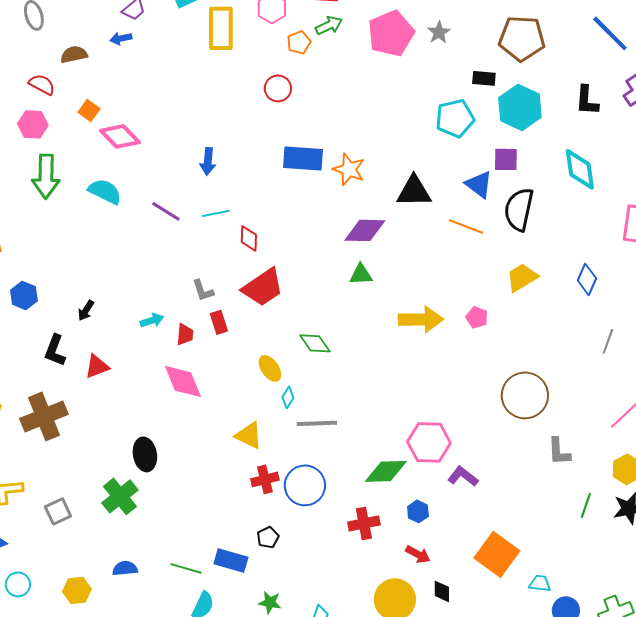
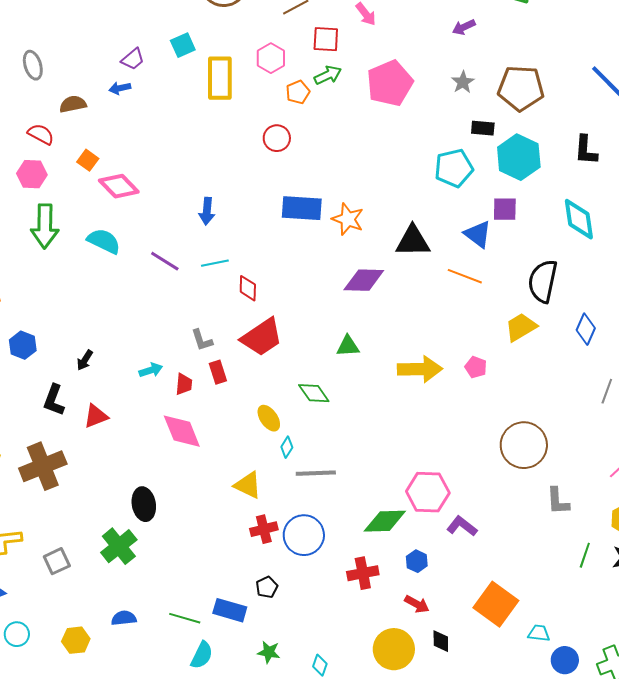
gray star: (439, 32) -> (463, 82), moved
black semicircle: (519, 209) -> (543, 281), moved
green triangle: (361, 274) -> (348, 346), moved

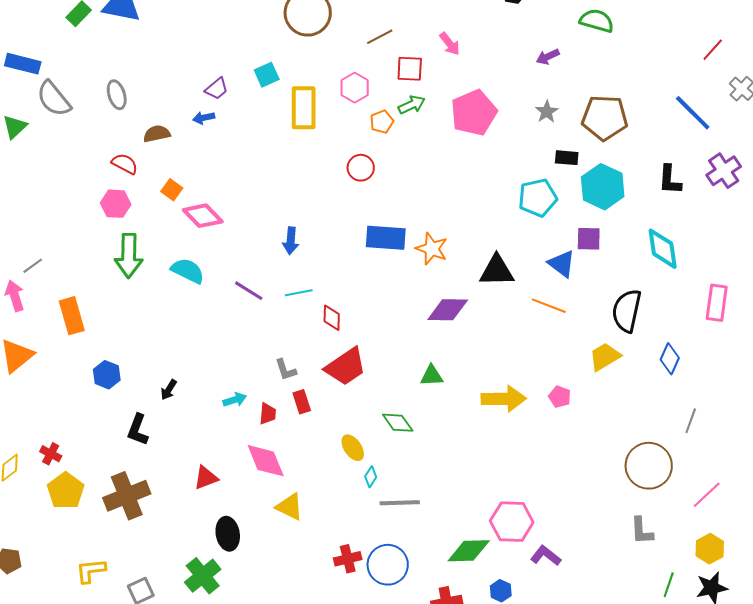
red triangle: (96, 416) -> (206, 478), moved
brown circle: (524, 445) -> (649, 466), moved
yellow triangle: (248, 485) -> (290, 507), moved

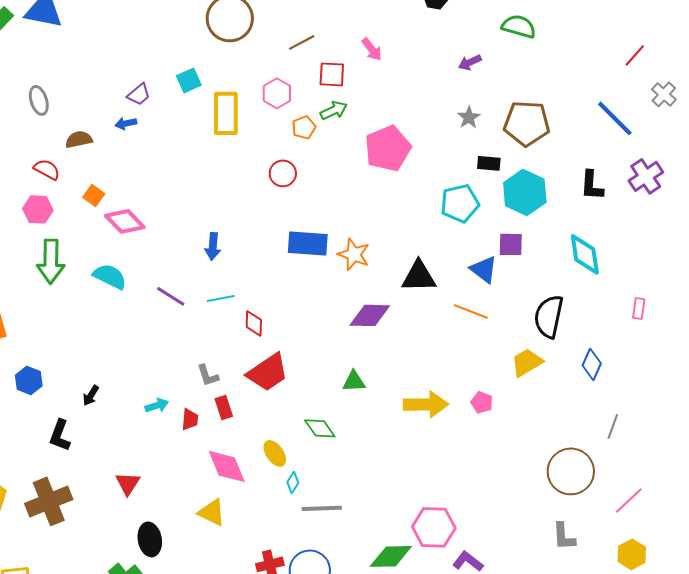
pink pentagon: (474, 113) -> (388, 148), moved
pink rectangle: (717, 303) -> (639, 308), size x0.6
pink diamond: (266, 461) -> (227, 466), moved
red triangle: (206, 478) -> (128, 483), turned -36

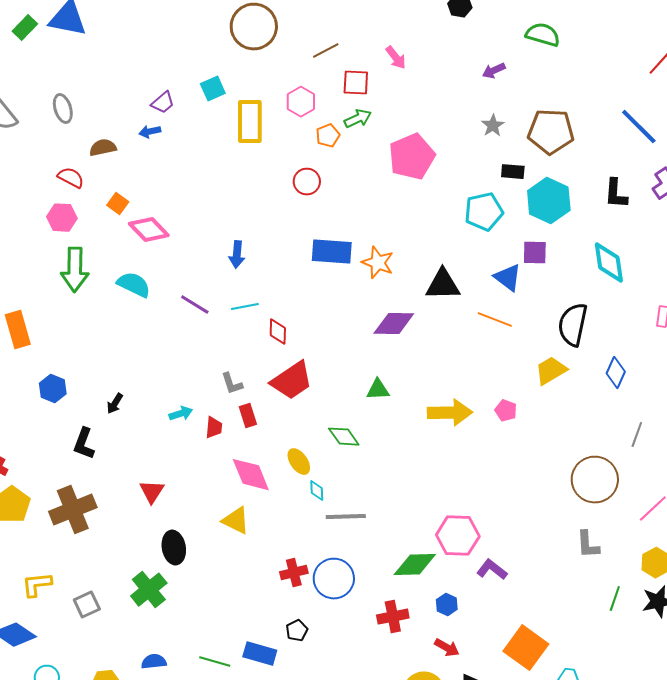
cyan diamond: (293, 482) -> (317, 491), turned -35

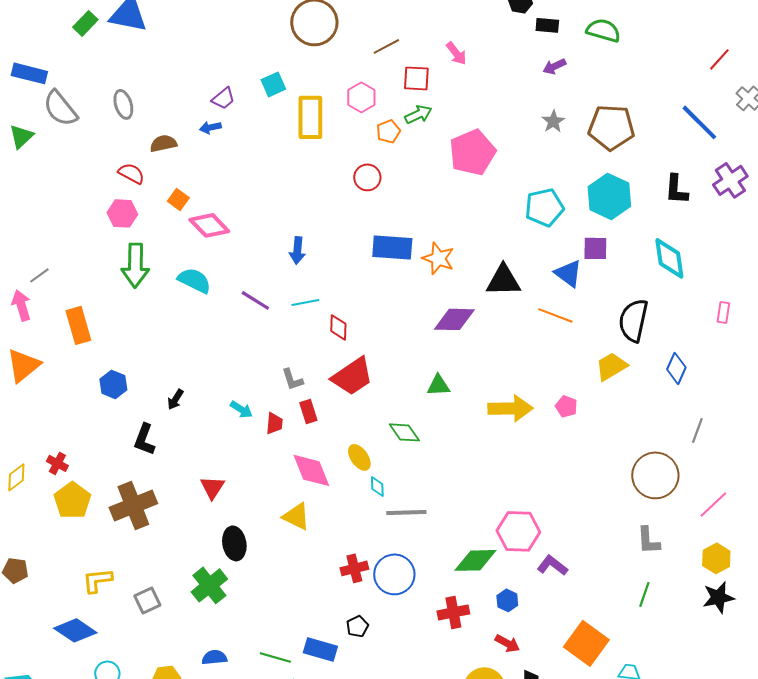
black rectangle: (513, 172) -> (547, 25), moved
cyan arrow: (181, 414) -> (241, 409), turned 50
green line: (615, 599) -> (644, 594), moved

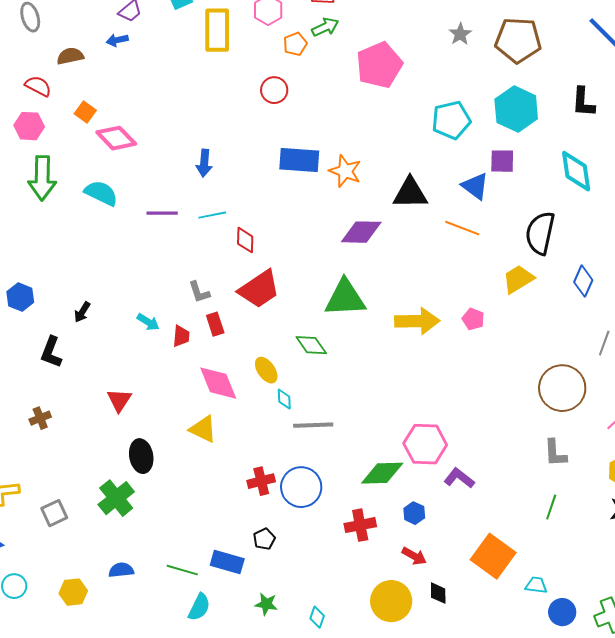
purple line: (255, 300) -> (162, 213), turned -32
green triangle: (438, 385) -> (345, 298), size x1.8
brown cross: (133, 505) -> (40, 418), size x0.5

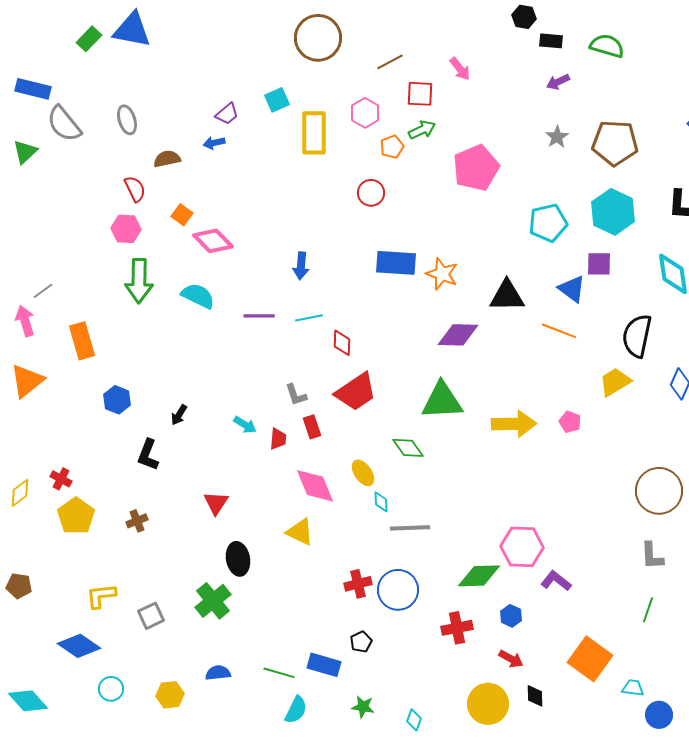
red semicircle: (38, 86) -> (135, 189), turned 36

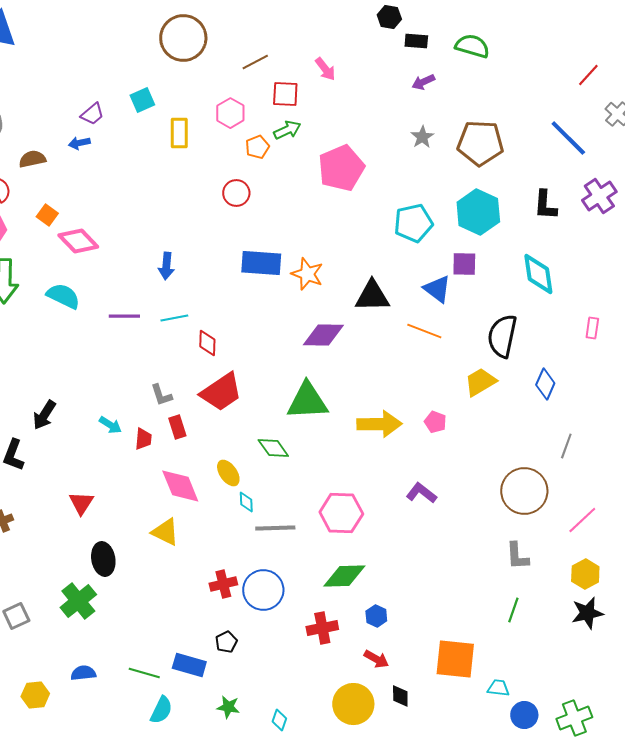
yellow rectangle: (314, 133) -> (179, 133), size x0.7
black arrow: (179, 415) -> (44, 415), size x1.4
pink hexagon: (522, 547) -> (341, 513), moved
purple L-shape: (556, 581) -> (421, 493), moved
orange square: (590, 659) -> (455, 659), turned -30

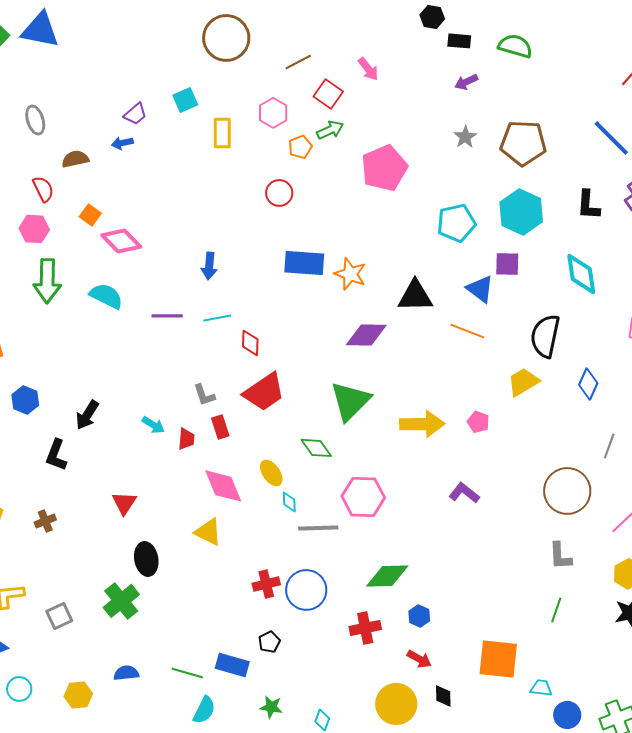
red square: (285, 94) -> (328, 94), turned 32
green triangle: (307, 401) -> (350, 401), turned -42
pink hexagon: (341, 513) -> (363, 497), moved

